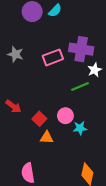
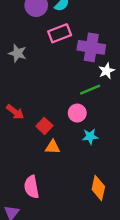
pink rectangle: (53, 57) -> (60, 33), moved
pink circle: (65, 116) -> (77, 113), moved

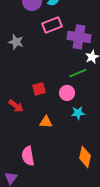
red arrow: (15, 112) -> (16, 106), moved
red square: (44, 126) -> (39, 89), moved, turned 32

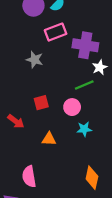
gray star: (16, 42) -> (35, 60), moved

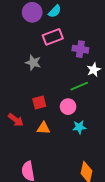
purple cross: (85, 45) -> (80, 49), size x0.7
orange triangle: (49, 139) -> (43, 128), moved

